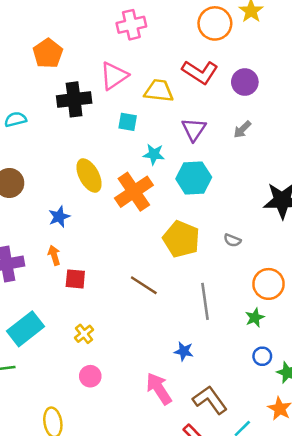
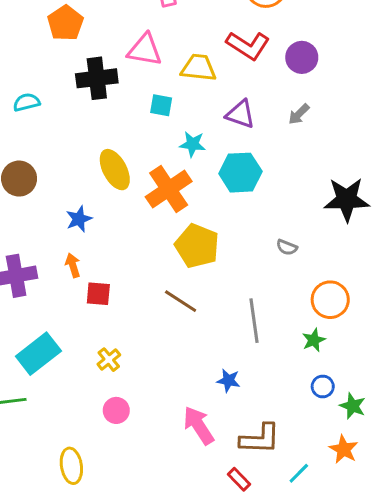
pink triangle: (114, 76) -> (145, 50), turned 44
purple triangle: (194, 129) -> (240, 114), turned -45
yellow pentagon: (181, 239) -> (197, 246), moved
brown L-shape: (210, 400) -> (260, 439), turned 128

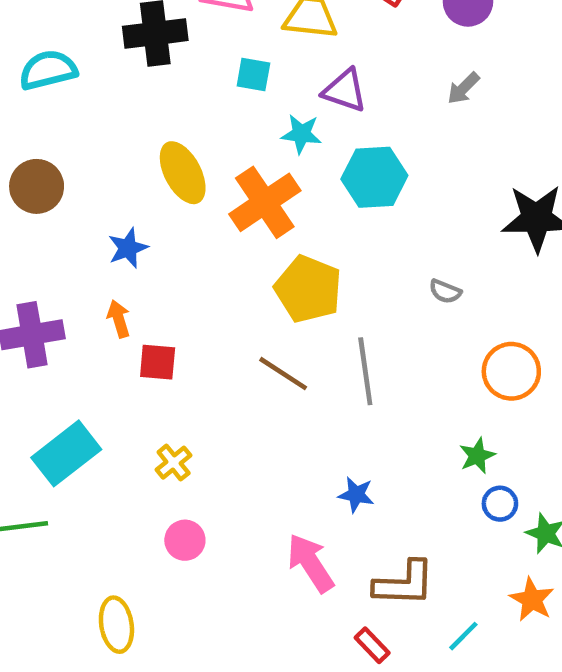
cyan semicircle: (27, 102) -> (48, 70), size x1.4
purple triangle: (240, 114) -> (345, 91), moved
gray line: (254, 321) -> (365, 371), moved
green star: (314, 340) -> (477, 456), moved

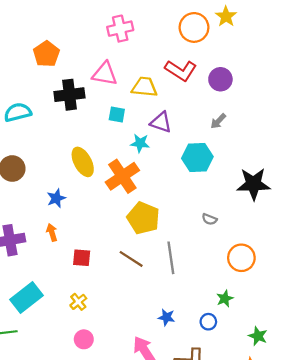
cyan hexagon: (374, 177) -> (197, 157), moved
red square: (158, 362) -> (82, 258), moved
blue circle: (500, 504) -> (208, 322), moved

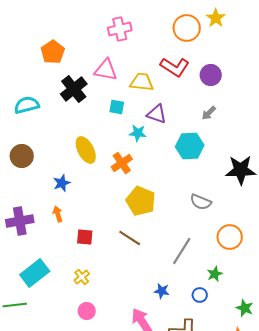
black cross: (69, 95) -> (74, 89), turned -32
orange cross: (122, 176) -> (122, 163), size x0.7
gray semicircle: (209, 219) -> (201, 202), size x1.5
gray line: (171, 258) -> (182, 251), moved, turned 40

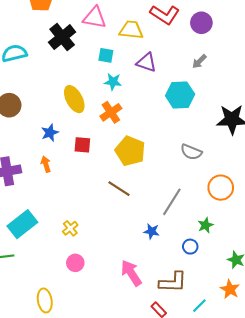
cyan star: (138, 133) -> (113, 82), moved
red square: (85, 237) -> (82, 145), moved
blue star: (162, 291) -> (152, 231), moved

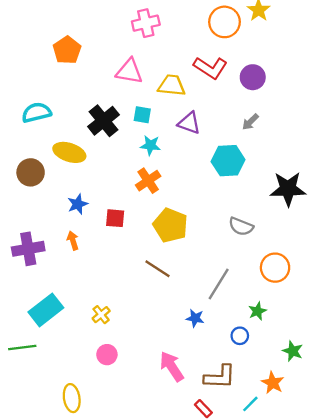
black cross: (62, 37) -> (103, 121), moved
yellow ellipse: (74, 99) -> (69, 152), moved, turned -44
orange star: (230, 289) -> (273, 383), moved

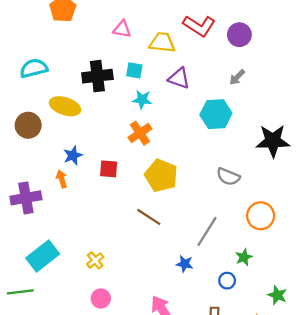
pink triangle: (129, 71) -> (122, 29), size x0.7
black cross: (103, 121) -> (97, 76), turned 32
orange arrow: (73, 241) -> (62, 179), moved

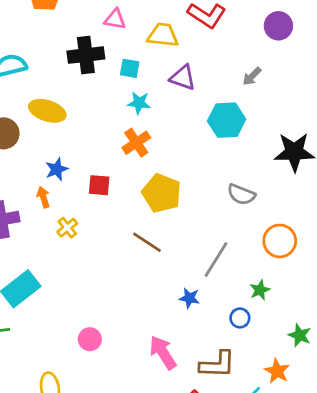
purple circle: (239, 35) -> (278, 26), moved
black cross: (97, 76) -> (86, 55), moved
yellow cross: (95, 260) -> (67, 228), moved

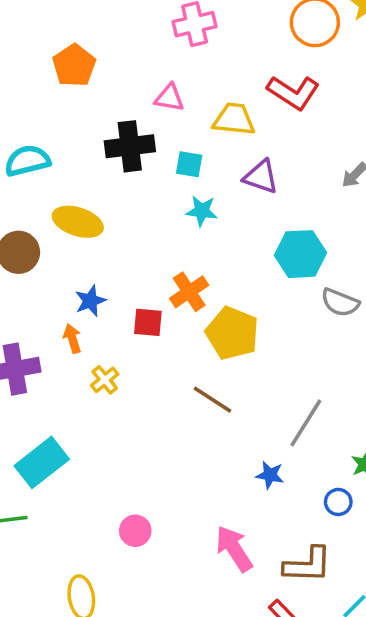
cyan hexagon: (227, 120) -> (301, 254), moved
orange cross: (136, 143) -> (189, 292), moved
gray semicircle: (241, 194) -> (340, 303), moved

